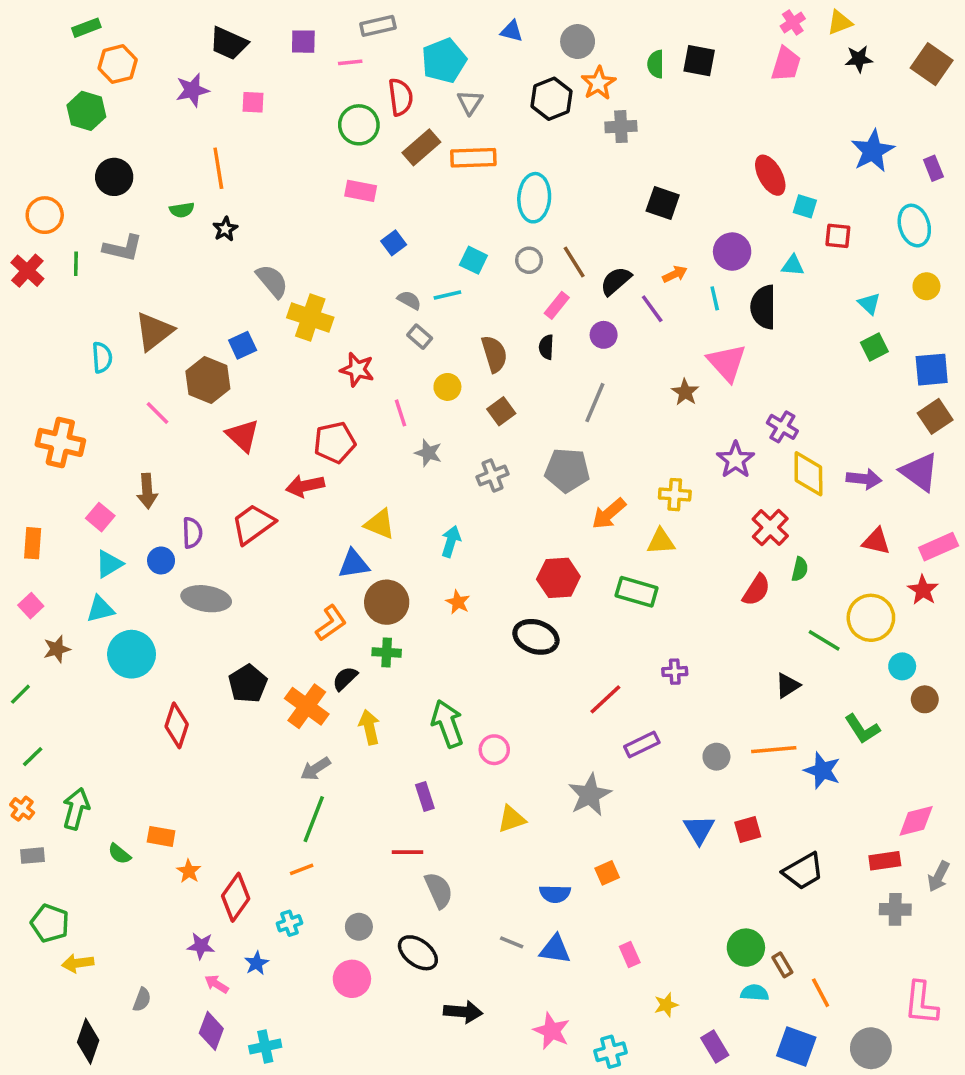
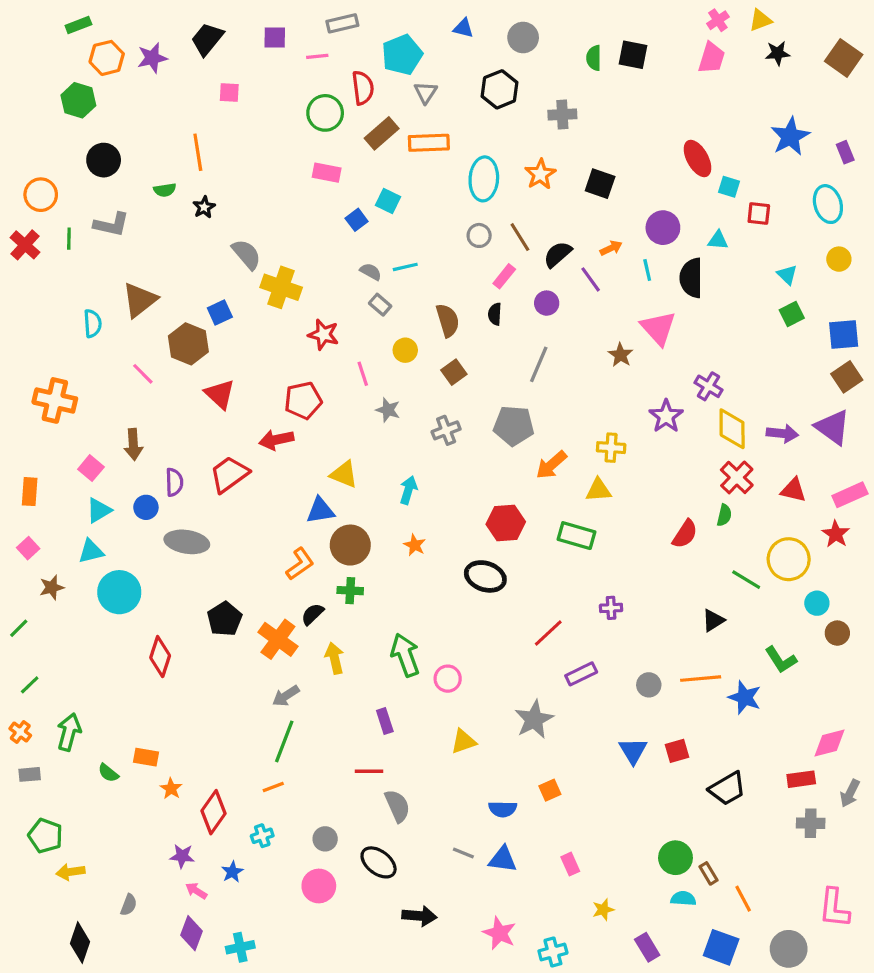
black trapezoid: (229, 43) -> (207, 39), turned 105
orange star: (598, 83) -> (540, 174), moved
purple star: (192, 90) -> (152, 58), moved
cyan square: (473, 260) -> (388, 201), moved
red cross: (770, 528) -> (737, 477), moved

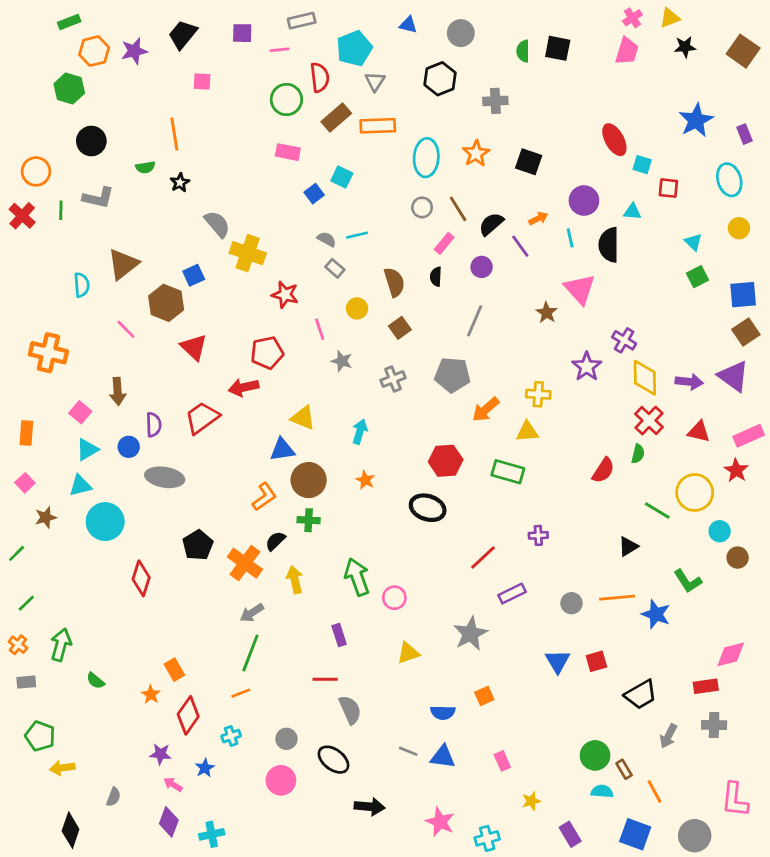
orange rectangle: (146, 757) -> (174, 670), moved, turned 50
gray arrow: (850, 793) -> (668, 736), moved

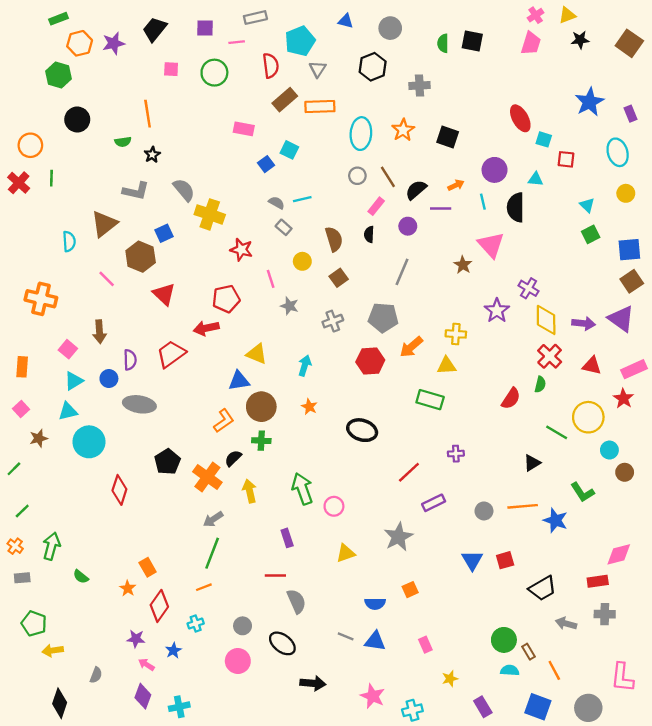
green circle: (286, 100) -> (214, 73), moved
gray L-shape: (98, 198) -> (136, 191), moved
purple line: (520, 246) -> (441, 209), turned -54
red hexagon: (446, 461) -> (370, 361), moved
gray arrow: (668, 736) -> (566, 623), turned 78

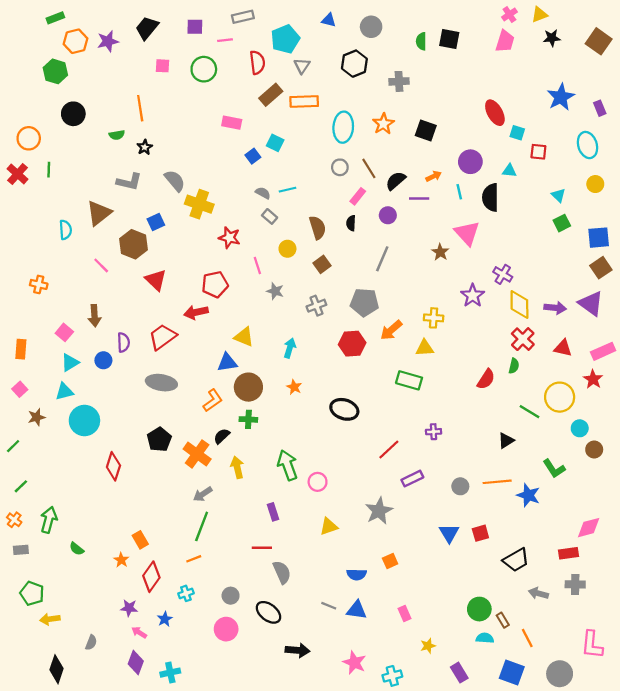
orange cross: (41, 299) -> (39, 284), size x0.6
gray ellipse: (139, 404) -> (161, 383), moved

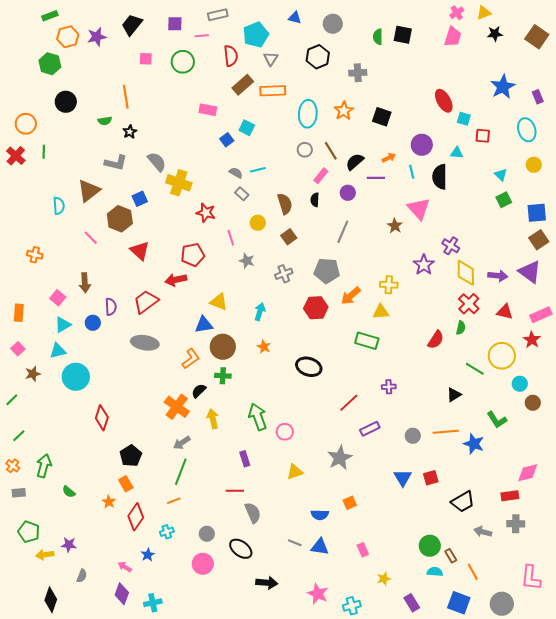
black pentagon: (159, 439) -> (131, 456), moved
purple star: (129, 608) -> (69, 545), moved

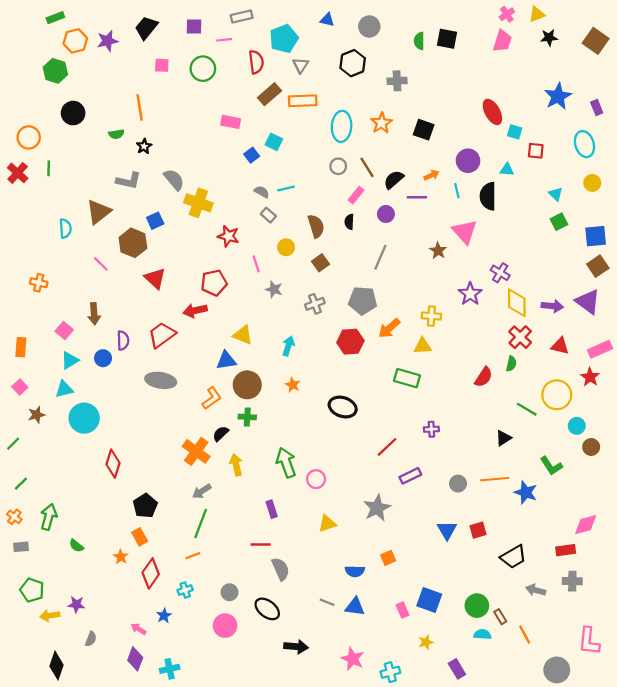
blue square: (459, 603) -> (429, 600), moved

